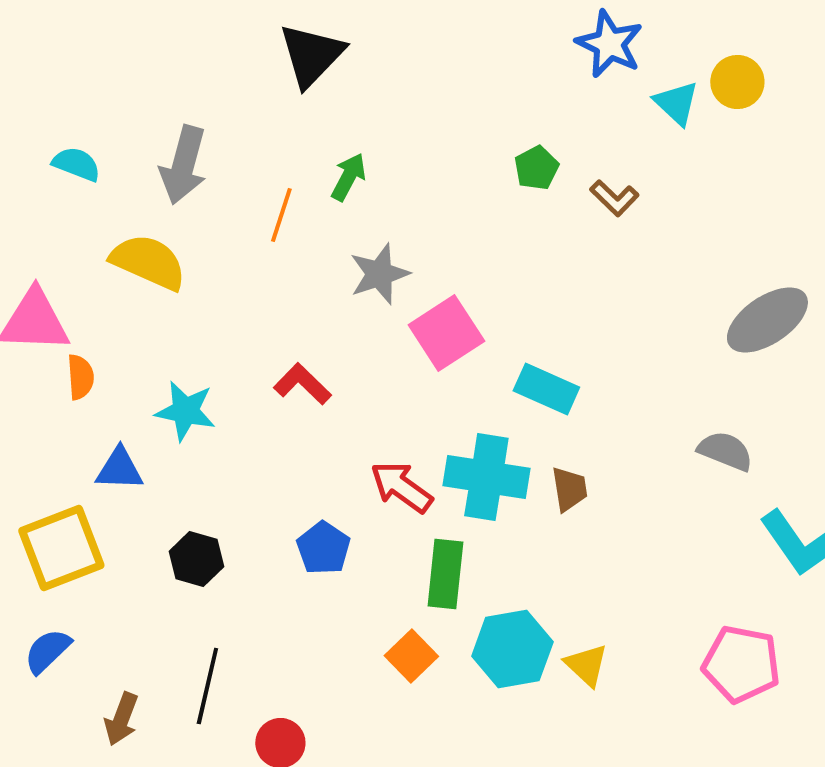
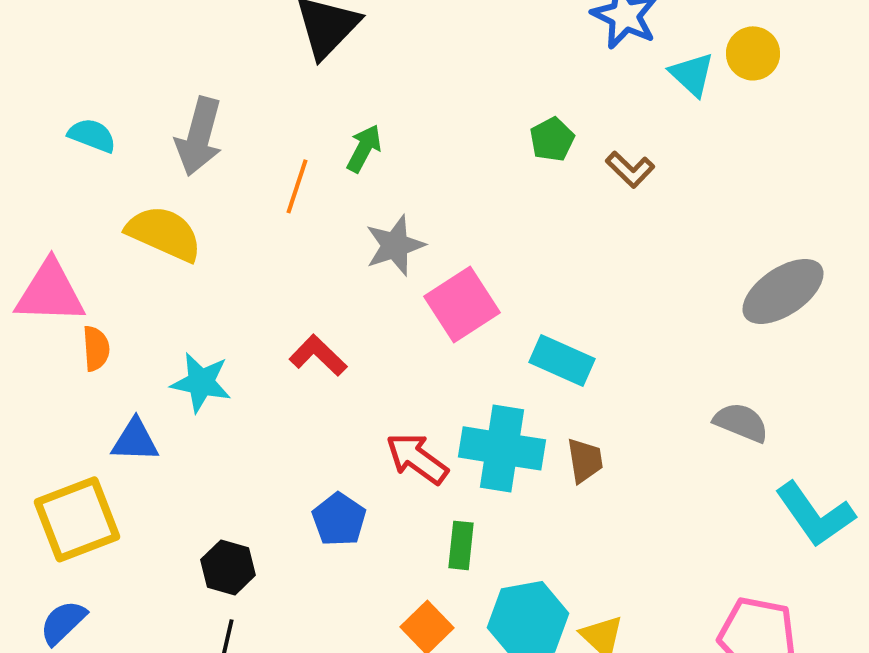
black hexagon: (196, 559) -> (228, 567), moved
green rectangle: (445, 574) -> (461, 545), size x0.7

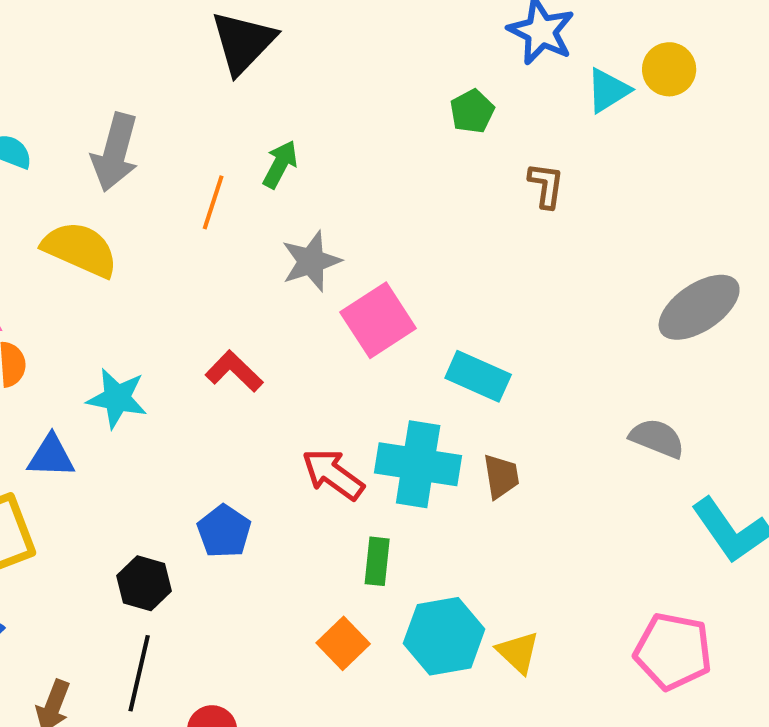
cyan triangle: (692, 74) -> (608, 90), turned 45
green pentagon: (552, 139) -> (472, 111), moved
brown L-shape: (630, 169) -> (546, 185), turned -126
blue pentagon: (339, 519) -> (224, 531), moved

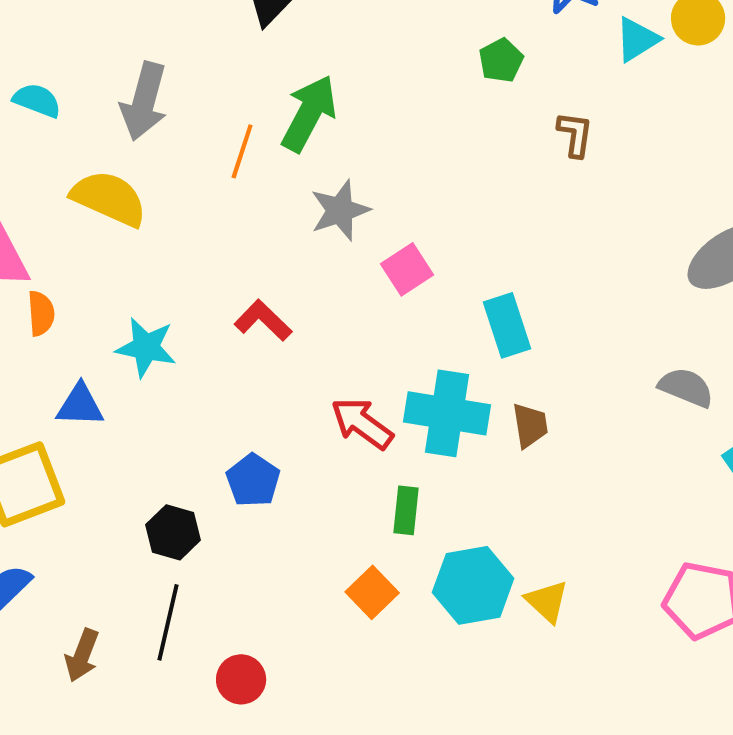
green arrow: (280, 164) -> (309, 113), size x1.6
pink square: (378, 320) -> (407, 269), size x0.7
cyan rectangle: (478, 376) -> (507, 325), turned 48

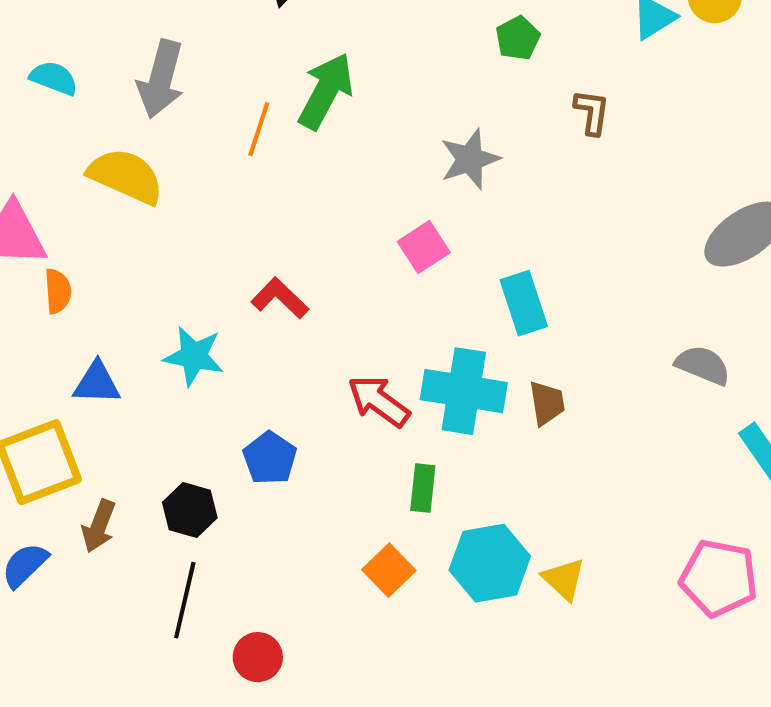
gray star: (340, 210) -> (470, 159), moved
cyan star: (146, 347) -> (194, 356), moved
brown arrow: (82, 655) -> (99, 526), moved

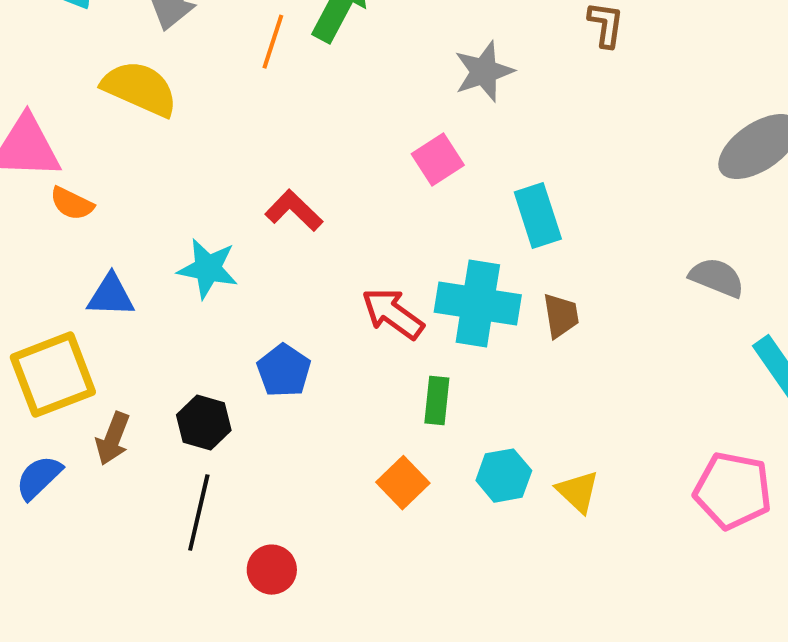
orange semicircle: (58, 291) -> (72, 204), turned 120
cyan hexagon: (490, 563) -> (504, 476), size x0.7

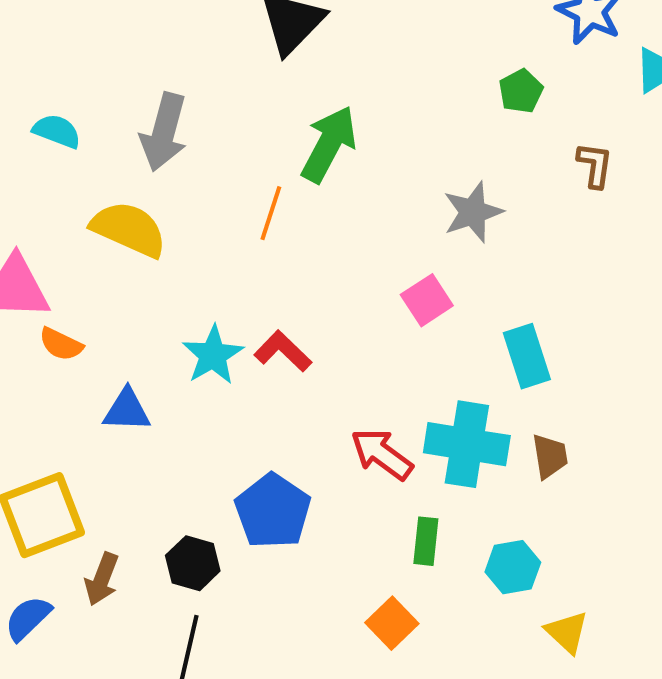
orange line: (273, 42) -> (271, 213), moved
cyan star: (208, 269) -> (213, 355), moved, turned 30
blue triangle: (111, 296) -> (127, 410), moved
blue pentagon: (284, 371) -> (273, 511), size x1.4
cyan hexagon: (504, 476) -> (513, 567), moved

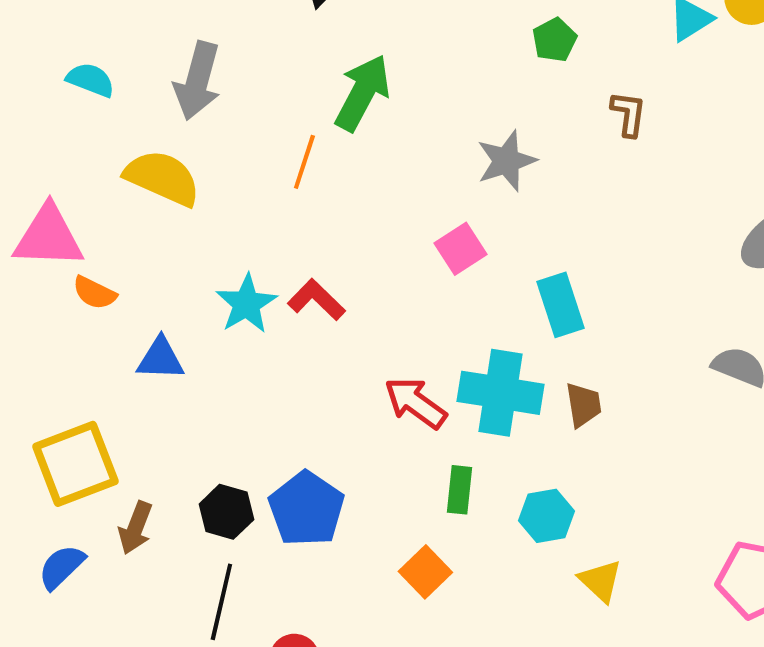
blue pentagon: (273, 511) -> (306, 509), moved

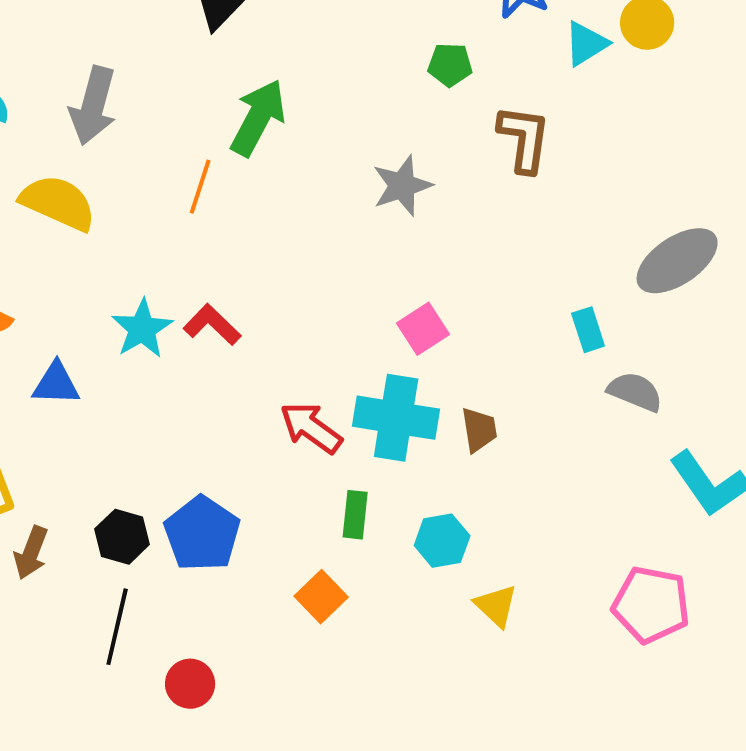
green pentagon: (554, 40) -> (450, 65), turned 30
brown L-shape: (628, 114) -> (524, 139), size x1.5
pink square: (460, 249) -> (423, 329), moved
cyan rectangle: (560, 305) -> (588, 330), moved, size x0.7

